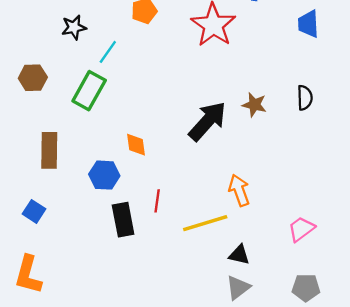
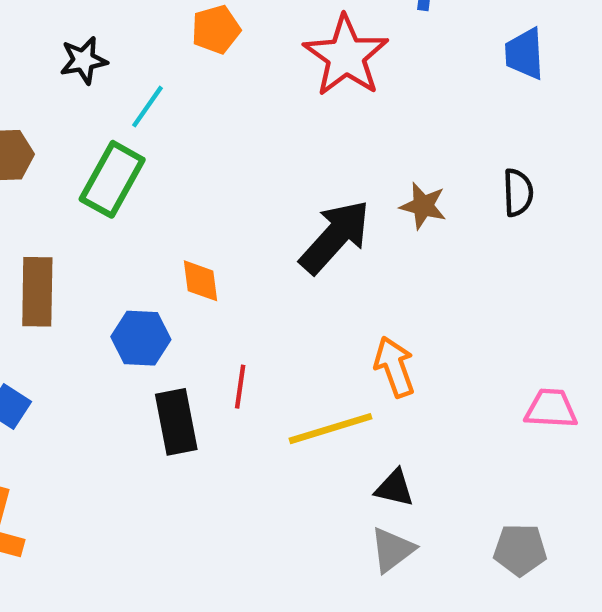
pink trapezoid: (301, 229) -> (551, 409), moved, turned 40

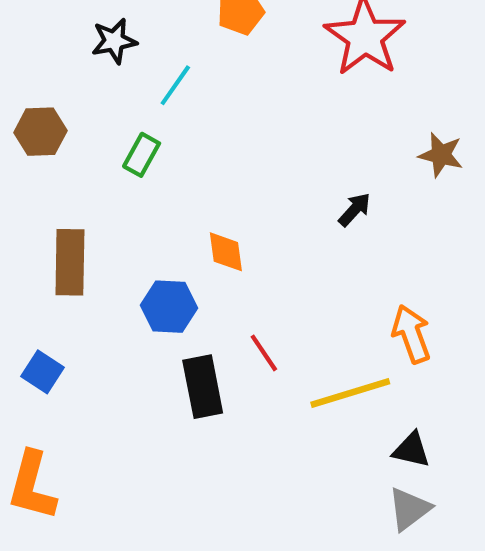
green rectangle: (112, 179) -> (142, 155), size x0.6
brown star: (423, 206) -> (441, 155), moved
black arrow: (335, 237) -> (354, 210), size x0.5
red line: (240, 387) -> (264, 353), turned -42

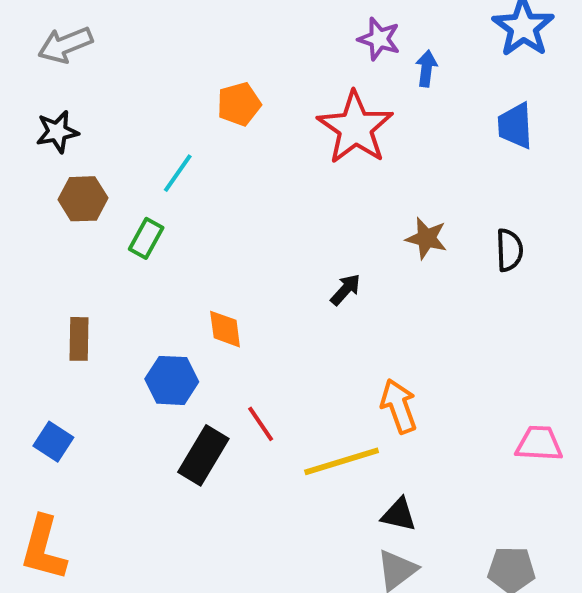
black star: (114, 41) -> (57, 132), moved
brown hexagon: (40, 132) -> (83, 199), moved
brown rectangle: (70, 262) -> (79, 339), size x0.7
black rectangle: (203, 387) -> (203, 455), turned 42

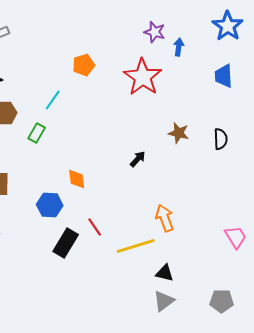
pink trapezoid: (539, 444) -> (236, 237), turned 55

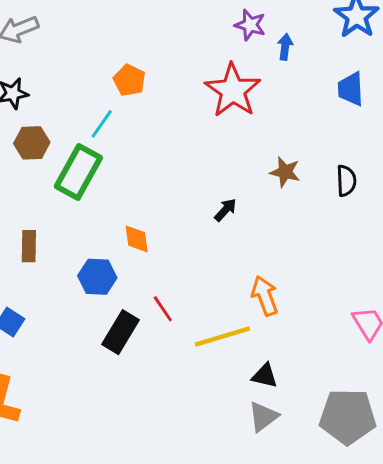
orange pentagon: (84, 65) -> (129, 80), moved, turned -30
green rectangle: (37, 133) -> (78, 172), size x1.8
gray pentagon: (222, 301) -> (348, 417), size x1.6

